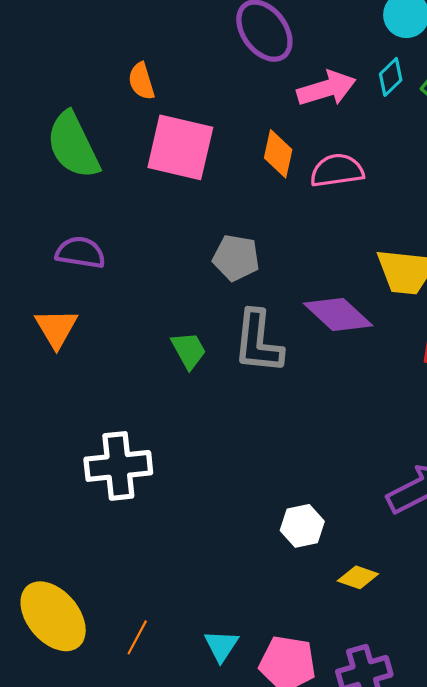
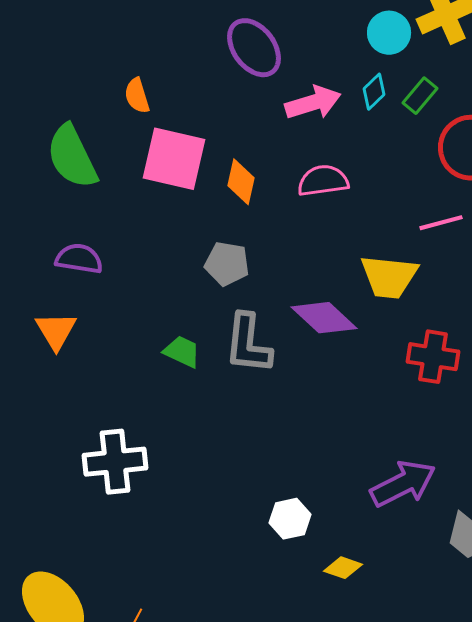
orange diamond: (278, 154) -> (241, 182), moved
green trapezoid: (189, 350) -> (182, 352), turned -36

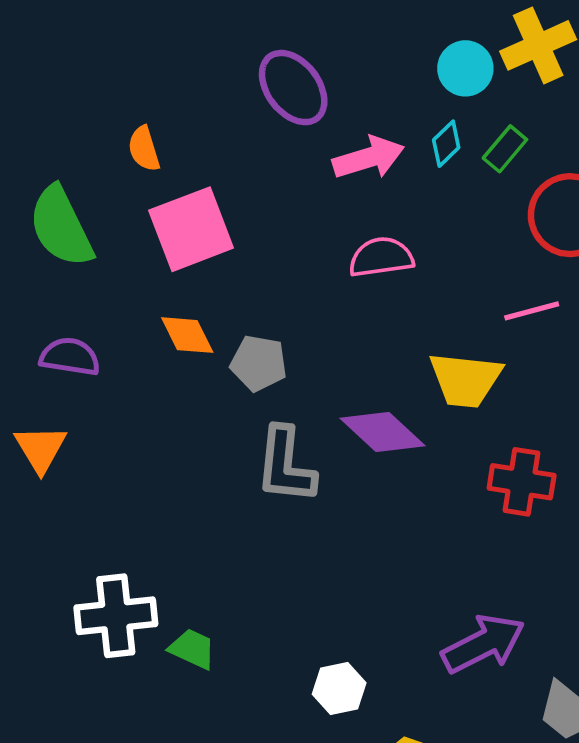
pink square: (174, 159) -> (191, 229), turned -34
orange diamond: (241, 182) -> (187, 335), moved, turned -39
green trapezoid: (182, 352) -> (192, 649), moved

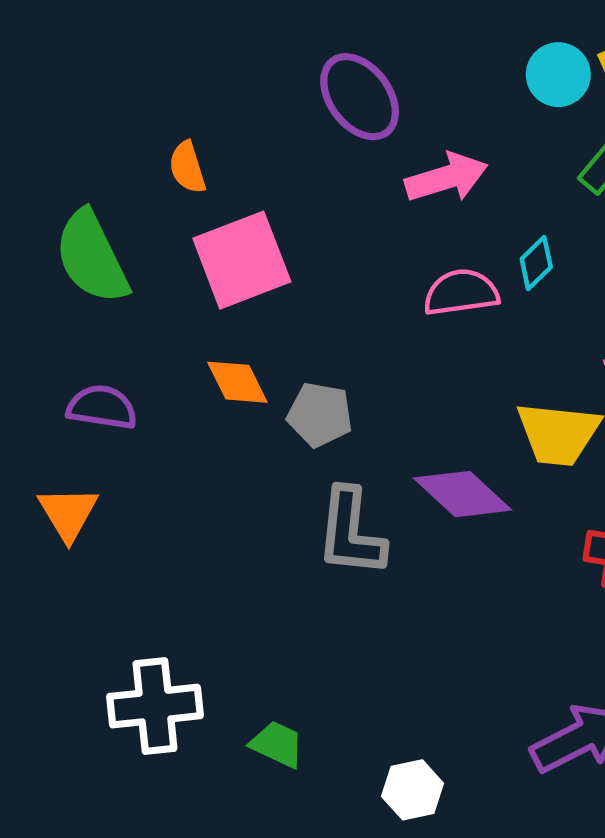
cyan diamond: (446, 144) -> (536, 263), moved
green trapezoid: (192, 649) -> (277, 744), moved

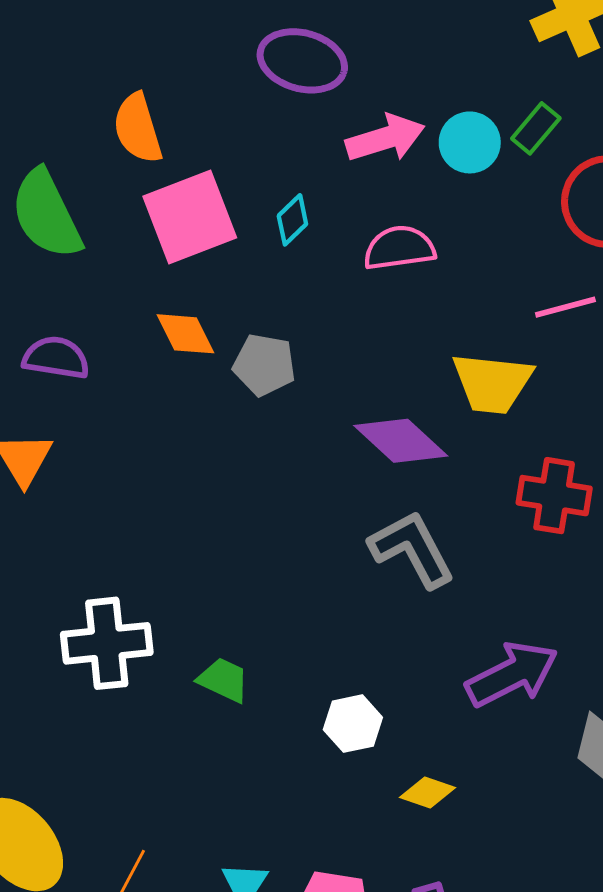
cyan circle: (558, 75) -> (470, 142), moved
purple ellipse: (360, 97) -> (302, 61), turned -38
orange semicircle: (187, 167) -> (138, 128), size x1.4
cyan diamond: (536, 263) -> (292, 220), moved
gray L-shape: (351, 532) -> (412, 549), moved, turned 146

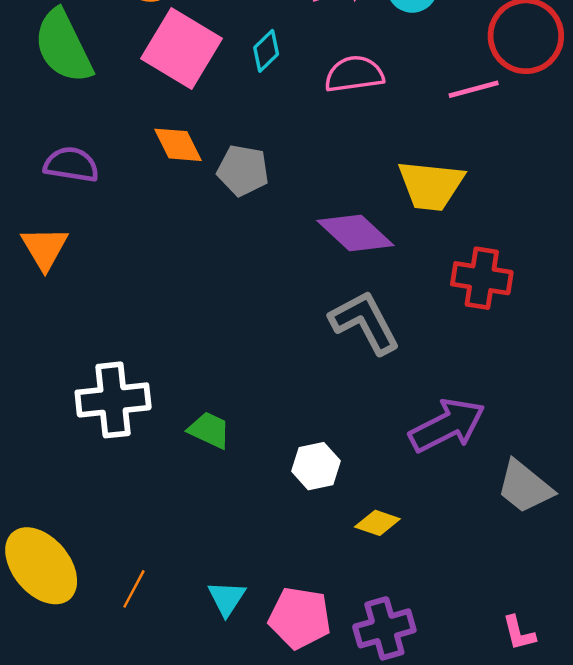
pink square: (190, 217) -> (181, 49), turned -38
pink line: (565, 307) -> (474, 89), moved

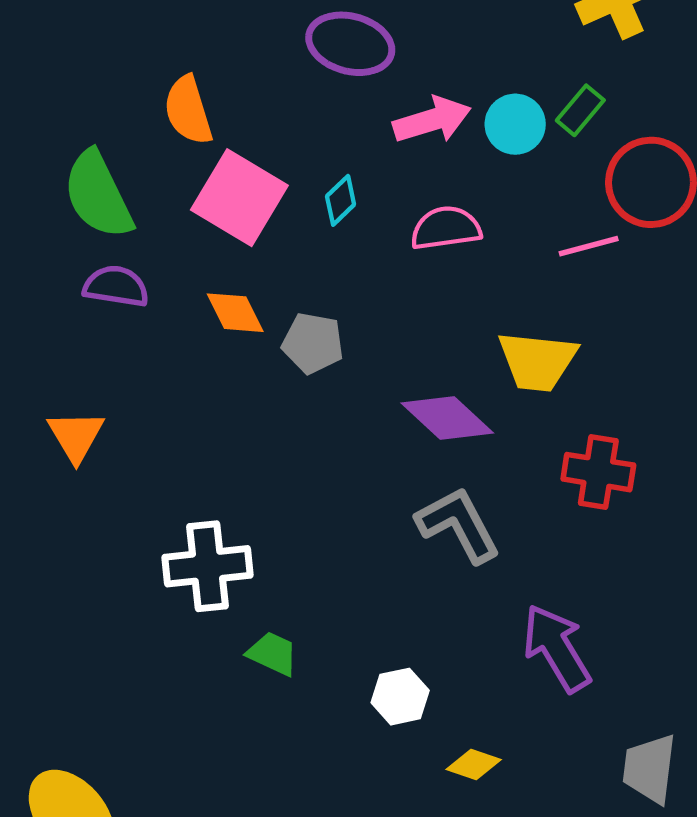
purple semicircle: (71, 165) -> (116, 286), moved
white cross: (113, 400) -> (207, 566), moved
purple arrow: (447, 425) -> (557, 648), turned -94
gray trapezoid: (525, 487) -> (650, 769), moved, turned 58

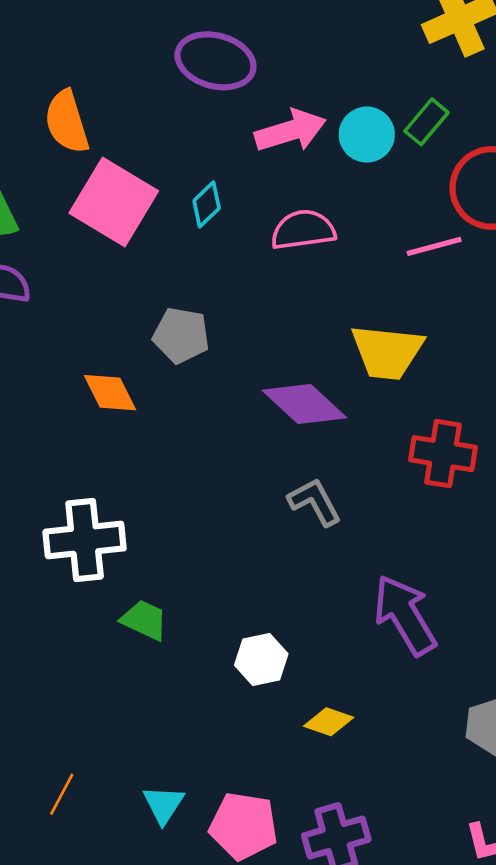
orange diamond: (235, 313) -> (110, 393), moved
gray L-shape: (458, 525) -> (315, 502), size x0.7

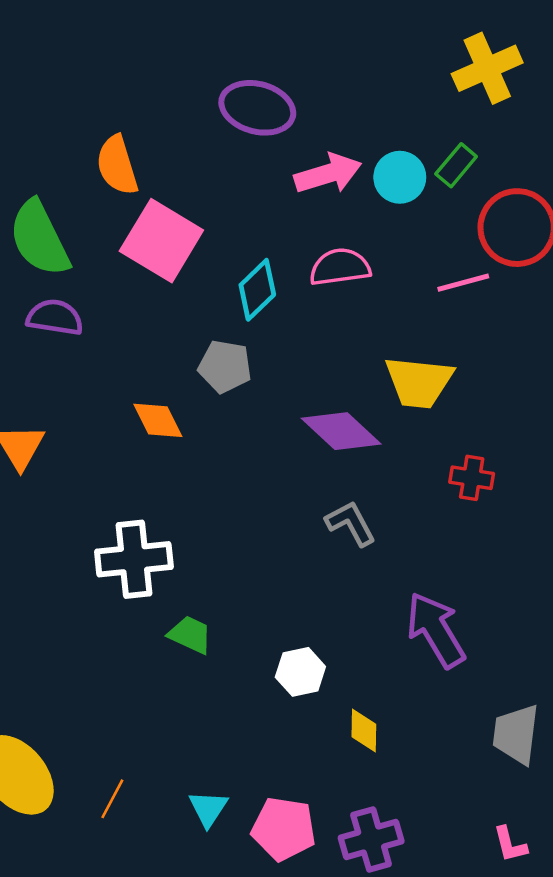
cyan diamond: (207, 204) -> (257, 290), moved, size x1.4
red cross: (443, 454) -> (472, 478), size x0.7
yellow diamond: (329, 722) -> (364, 731), turned 72

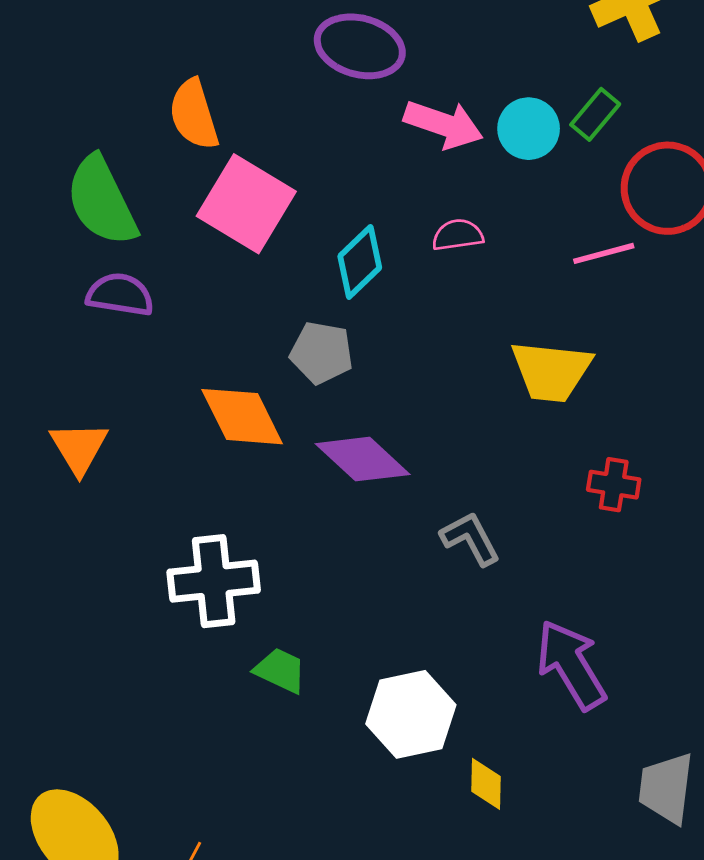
pink arrow: (328, 174) -> (443, 124), turned 36
pink semicircle: (340, 267) -> (458, 235), size x0.7
orange diamond: (158, 420) -> (242, 417), size x1.4
purple diamond: (341, 431) -> (363, 459), moved
white hexagon: (300, 672) -> (411, 714), size x1.5

